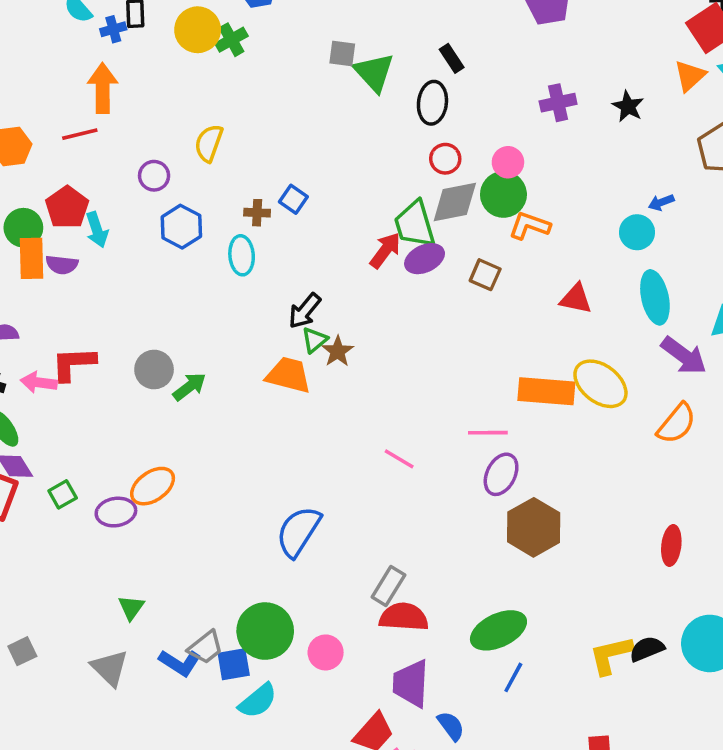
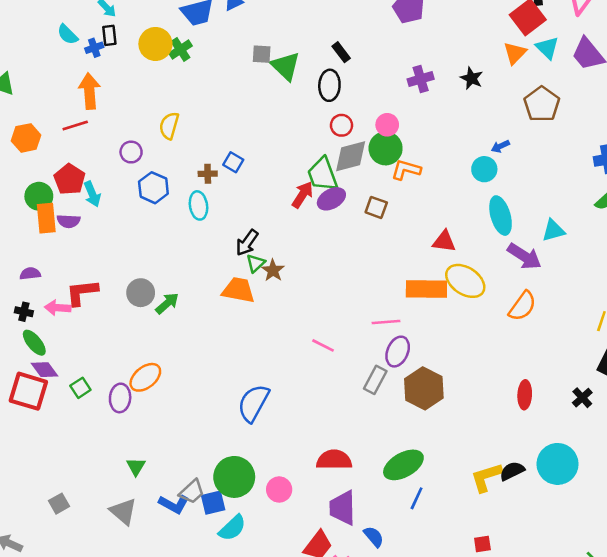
red triangle: (576, 299) -> (444, 241), moved
purple ellipse: (116, 512) -> (120, 398), turned -72
gray rectangle: (388, 586) -> (375, 380), moved

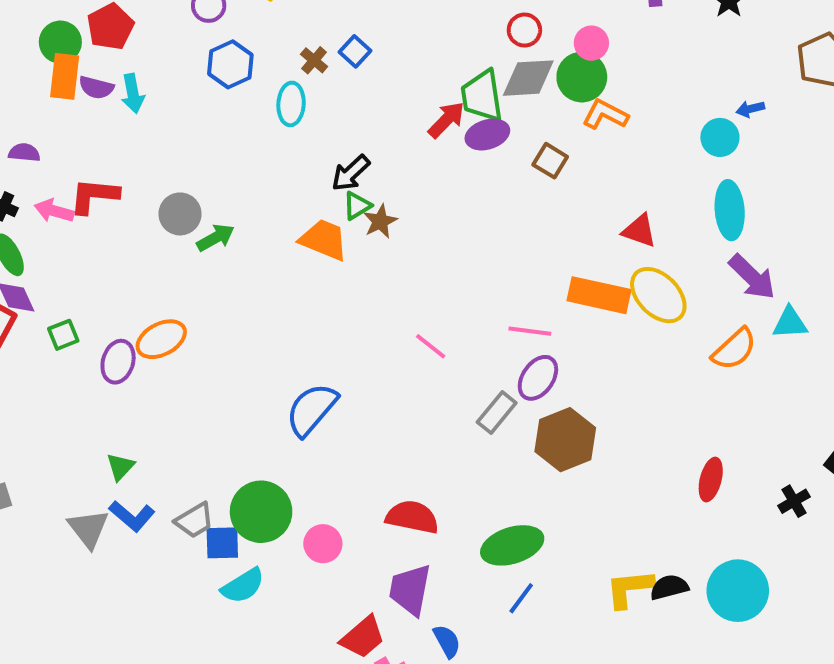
brown cross: (208, 174) -> (314, 60), turned 30
cyan arrow: (92, 194) -> (133, 94), moved
cyan triangle: (553, 230) -> (790, 323), moved
blue L-shape: (174, 504) -> (132, 516), moved

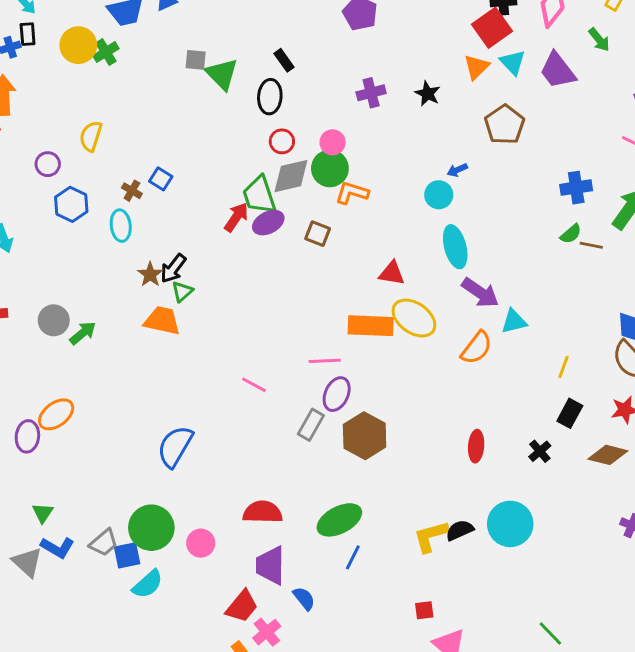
brown star: (380, 221) -> (150, 274), moved

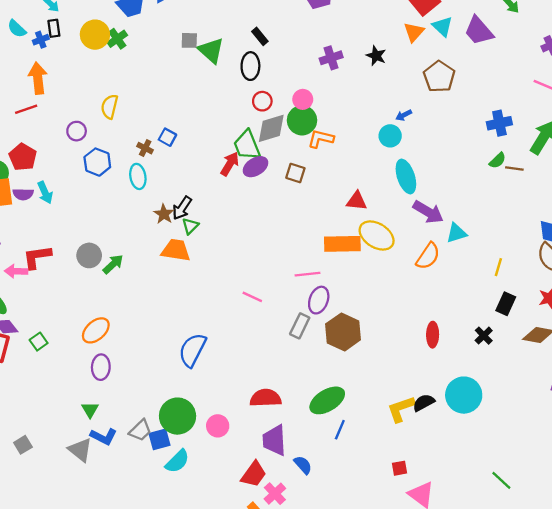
purple ellipse: (27, 436) -> (101, 367), moved

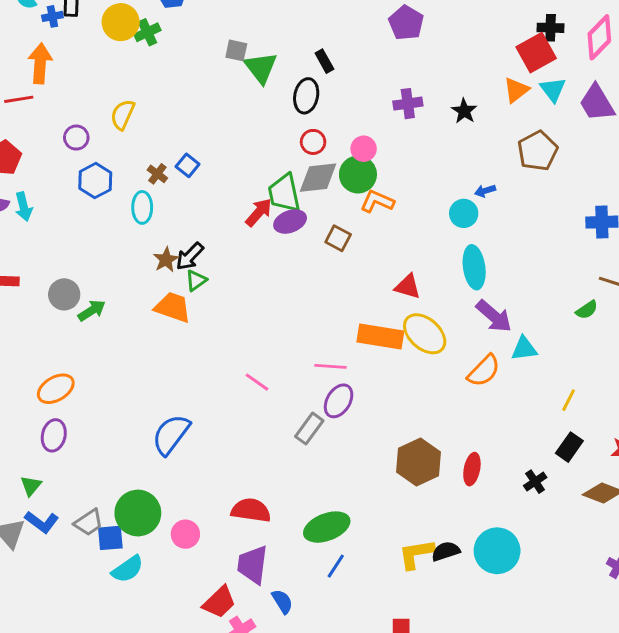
green semicircle: (498, 160) -> (587, 310), moved
brown hexagon: (343, 332) -> (419, 462), moved

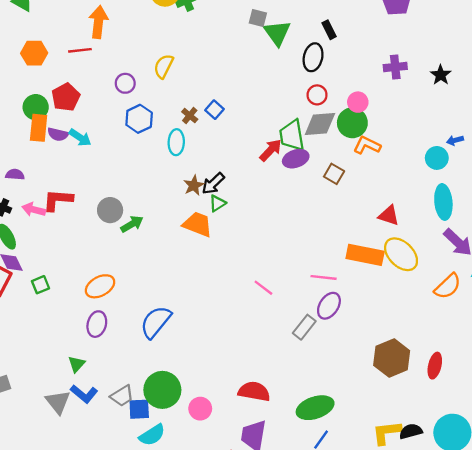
cyan arrow: (24, 207) -> (80, 138), turned -45
blue semicircle: (171, 435) -> (156, 322), moved

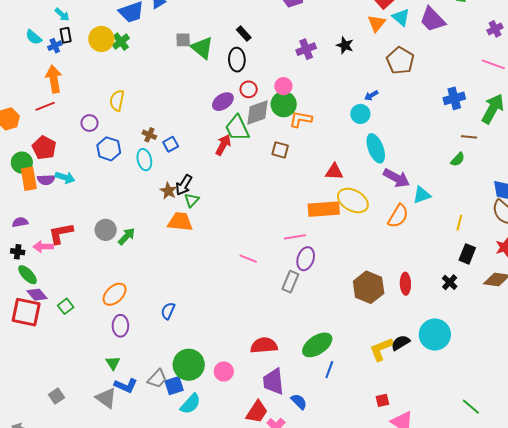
blue square: (215, 110) -> (171, 144), moved, turned 35
purple ellipse: (296, 159) -> (223, 102), moved
blue semicircle: (156, 322) -> (168, 311), size x0.6

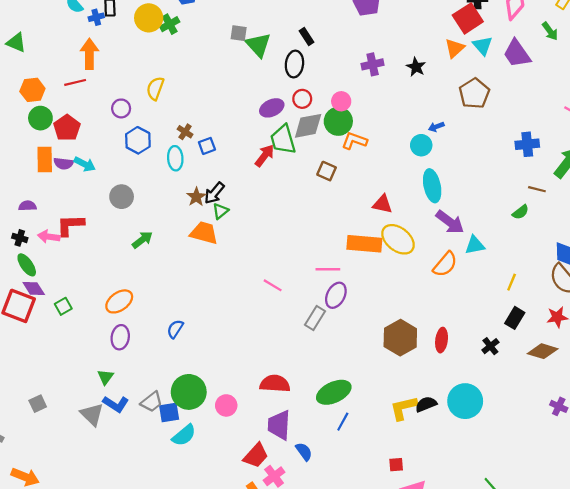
green circle: (22, 163) -> (40, 118), moved
gray circle: (106, 230) -> (122, 197), moved

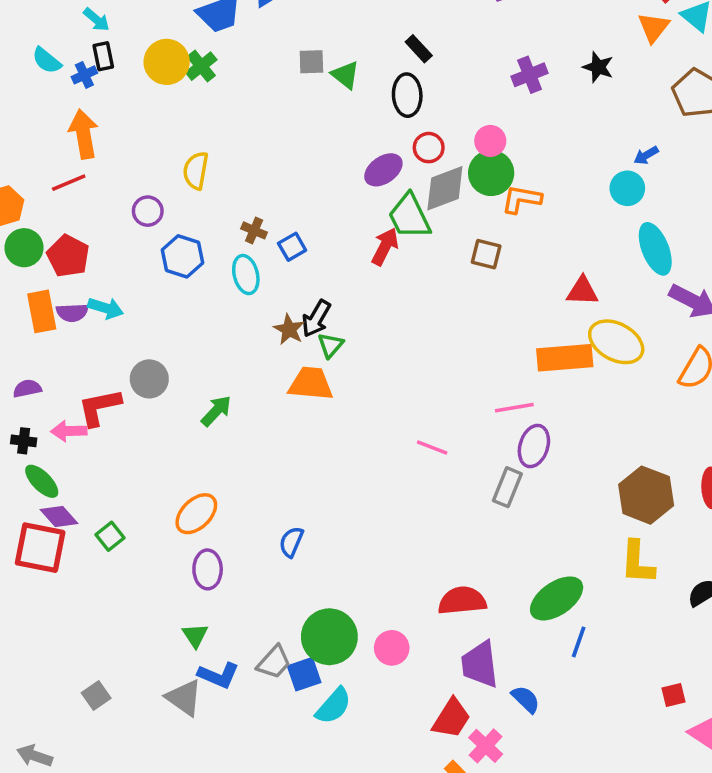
green triangle: (258, 45) -> (345, 75), size x0.7
gray circle: (122, 197) -> (149, 379), moved
yellow L-shape: (404, 408) -> (637, 562), moved, turned -64

